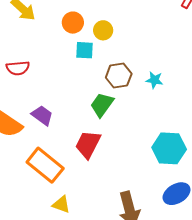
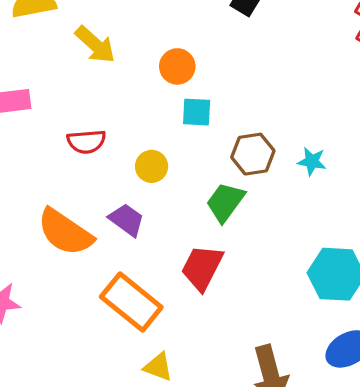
yellow circle: (103, 30) -> (152, 166), moved

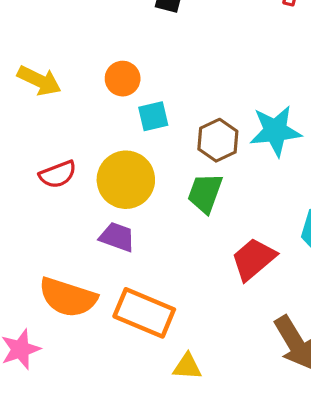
cyan star: (312, 161) -> (275, 131), size x1.8
yellow circle: (152, 166) -> (126, 180), size x1.8
orange semicircle: (65, 232) -> (68, 297), moved
red trapezoid: (202, 268) -> (254, 259), moved, turned 39

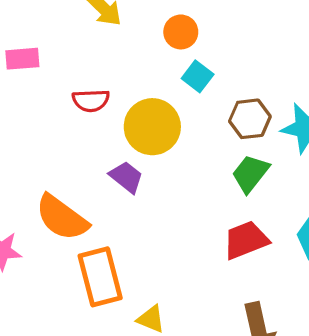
cyan square: (153, 116) -> (198, 76), turned 32
green trapezoid: (205, 193) -> (250, 173), moved
orange rectangle: (144, 313) -> (100, 277), moved, turned 34

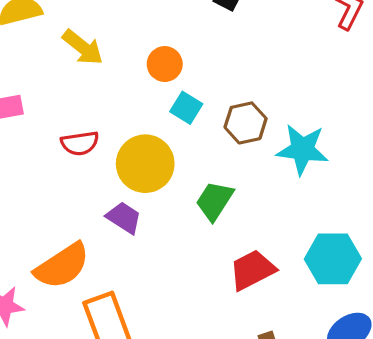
brown hexagon: (250, 119) -> (246, 123), moved
green trapezoid: (250, 173) -> (214, 201), moved
orange semicircle: (62, 218) -> (62, 266), turned -64

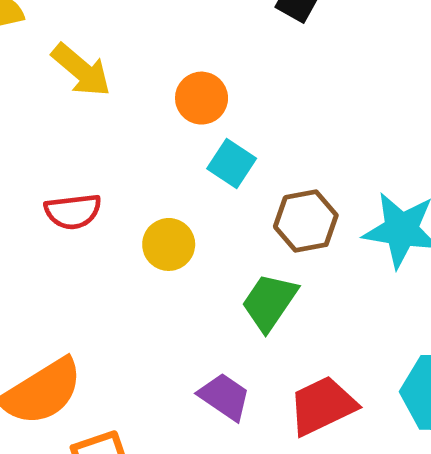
brown hexagon: (246, 123) -> (306, 221), moved
yellow circle: (145, 164) -> (169, 244), size x0.6
purple trapezoid: (124, 218) -> (224, 397), moved

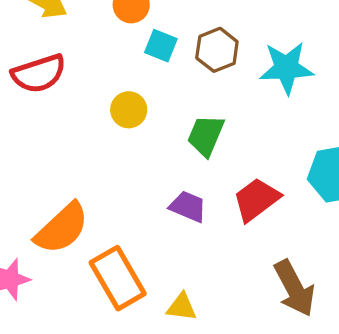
red semicircle: (73, 211) -> (39, 74), moved, size x1.4
brown hexagon: (306, 221) -> (217, 50), moved

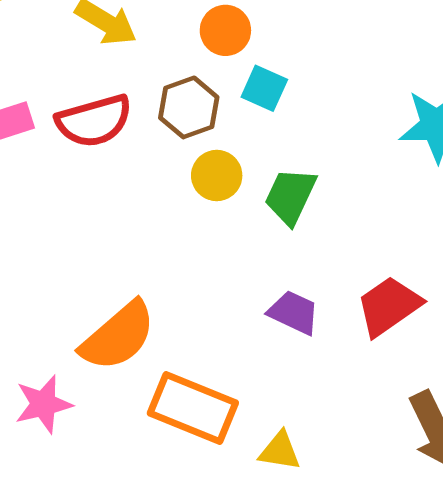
brown hexagon: (217, 50) -> (189, 107), moved
green trapezoid: (206, 135) -> (290, 196), moved
orange rectangle: (118, 278) -> (193, 408), turned -40

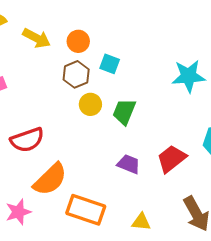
orange circle: (225, 30) -> (78, 41), moved
red semicircle: (94, 121) -> (27, 140), moved
yellow triangle: (280, 451) -> (141, 222), moved

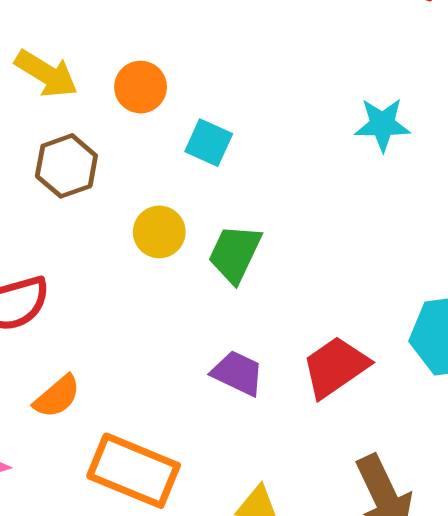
brown hexagon: (76, 74) -> (66, 166), moved
cyan star: (189, 76) -> (382, 124), moved, size x0.7
orange semicircle: (50, 179) -> (57, 396), size x0.6

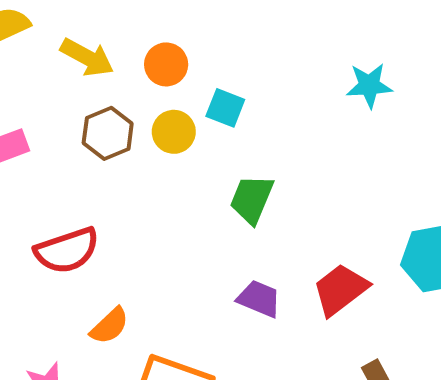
yellow circle: (159, 232) -> (174, 132), moved

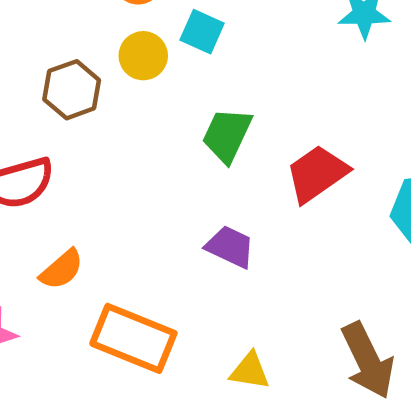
brown hexagon: (108, 133) -> (72, 90), moved
red trapezoid: (340, 289) -> (317, 174), moved

